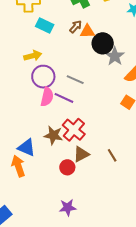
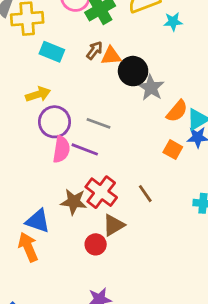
brown line: (112, 155) -> (145, 194), moved

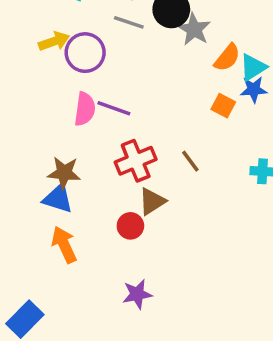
purple circle: (54, 122) -> (85, 53), moved
gray line: (99, 123) -> (129, 22), moved
red cross: (101, 192) -> (136, 161), turned 32
brown star: (74, 202) -> (64, 173), moved
orange arrow: (28, 247) -> (64, 245), moved

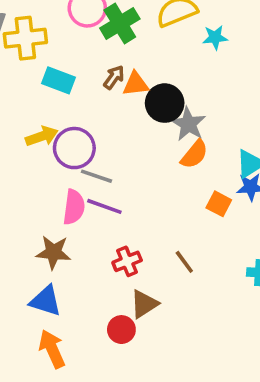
gray line: (129, 22) -> (96, 176), moved
orange semicircle: (227, 58) -> (194, 154), moved
red cross: (136, 161) -> (127, 261), size x0.7
brown star: (64, 173) -> (53, 252), moved

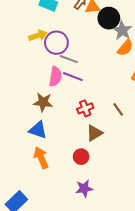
red circle: (121, 330) -> (81, 157), moved

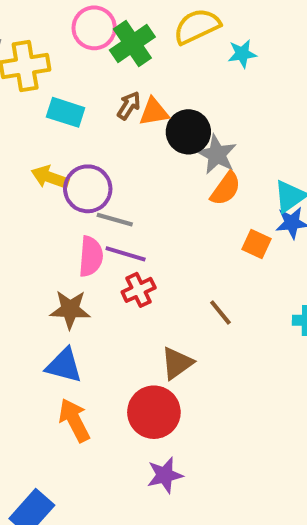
yellow arrow: (38, 36) -> (50, 177), turned -138
red cross: (85, 108) -> (139, 290), moved
red circle: (81, 157) -> (154, 412), size x1.6

